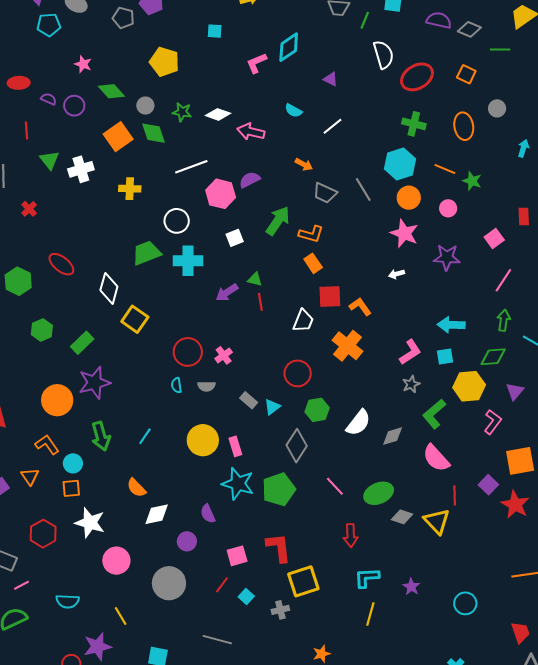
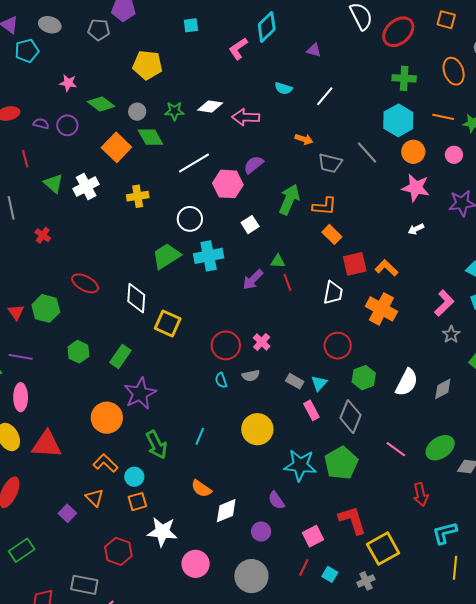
pink rectangle: (235, 446) -> (311, 410), moved

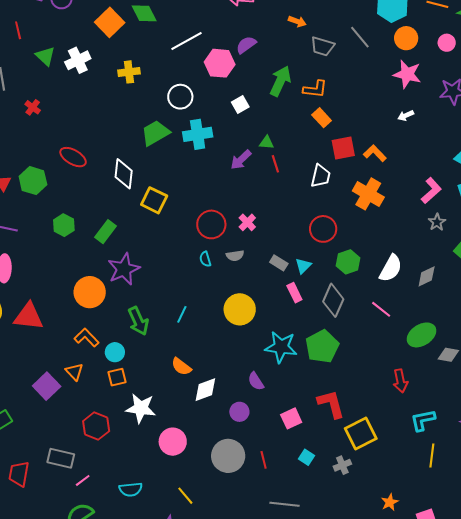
pink line: (396, 449) -> (381, 309), moved
purple square: (67, 513) -> (47, 386), size x1.5
red line: (304, 567) -> (264, 460), moved, turned -42

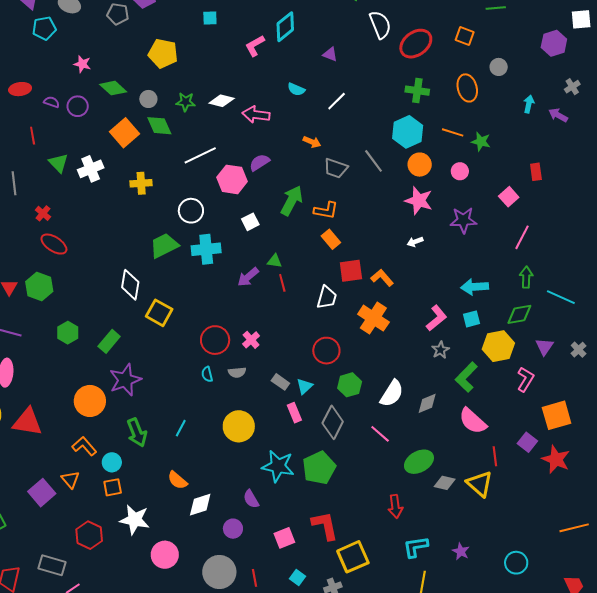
red ellipse: (73, 157) -> (54, 244), moved

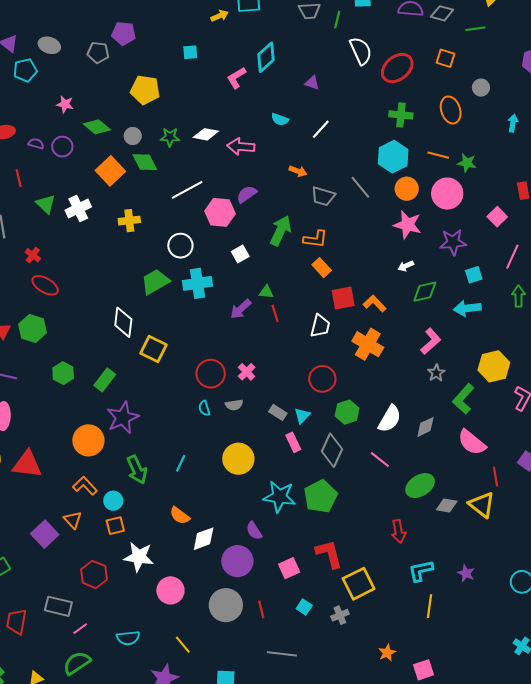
pink circle: (460, 171) -> (447, 194), size x1.8
green diamond: (519, 314) -> (425, 292), moved
cyan square: (472, 319) -> (474, 275), moved
purple circle: (233, 529) -> (237, 561), size x1.6

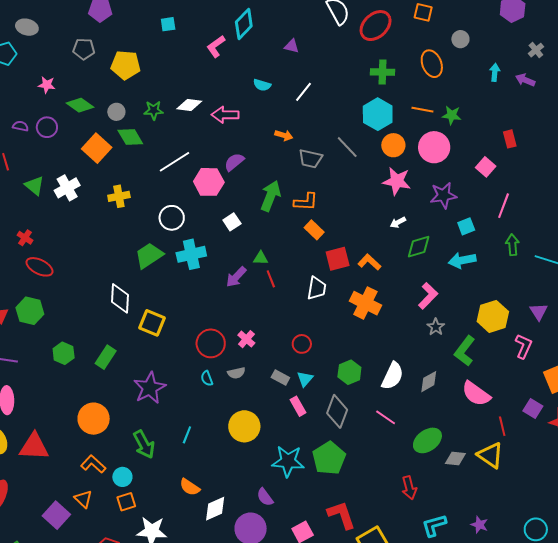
gray pentagon: (98, 52) -> (84, 49), moved
red circle: (322, 379) -> (302, 344), moved, size x0.7
purple star: (123, 418) -> (150, 388), moved

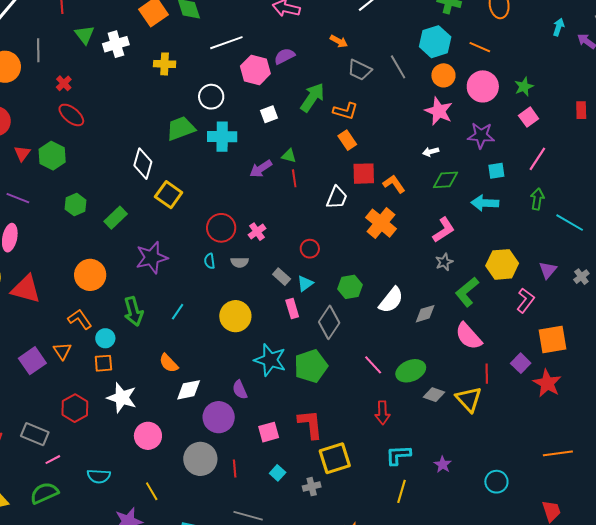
green star: (452, 115) -> (524, 87), moved, turned 30
red rectangle: (510, 139) -> (581, 110), moved
pink line: (386, 417) -> (373, 365), moved

